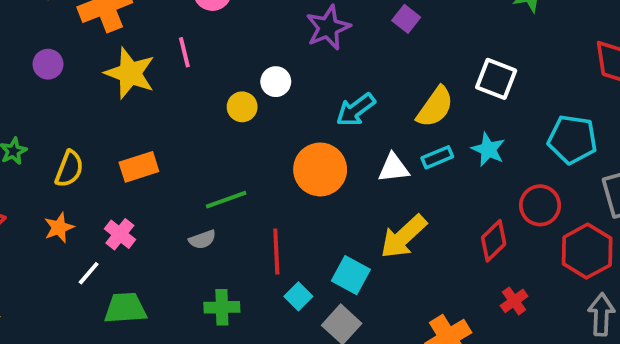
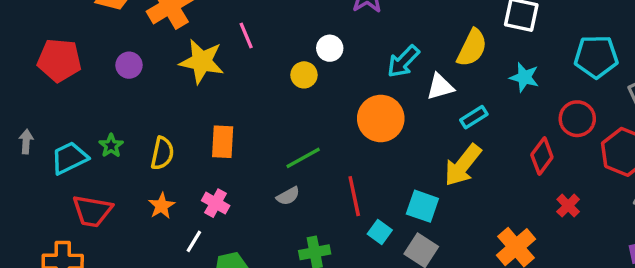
cyan rectangle: (437, 157) -> (474, 117), moved
orange rectangle: (139, 167) -> (223, 142), turned -60
white triangle: (394, 168) -> (440, 87), moved

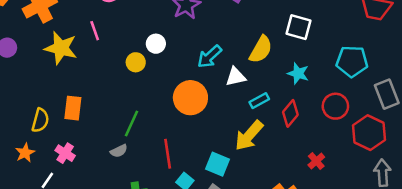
yellow semicircle: (162, 153) -> (40, 120), moved
red diamond: (542, 156) -> (290, 113), moved
green line: (303, 158) -> (132, 124), turned -40
red cross: (568, 206) -> (316, 161), moved

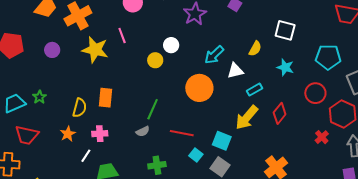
yellow semicircle: (261, 49) -> (255, 49), size x0.7
red diamond: (290, 113) -> (280, 113), moved
pink cross: (65, 153) -> (100, 134), turned -35
red line: (168, 154) -> (182, 133), turned -70
red cross: (316, 161) -> (322, 137), moved

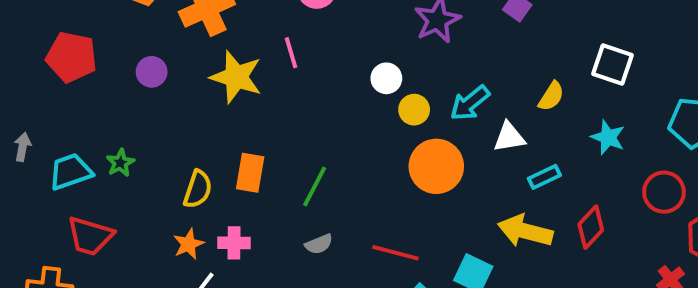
yellow circle: (155, 60) -> (414, 110), moved
green line: (153, 109) -> (315, 187), moved
yellow arrow: (247, 118) -> (525, 231), turned 60
orange star: (68, 134) -> (188, 244), moved

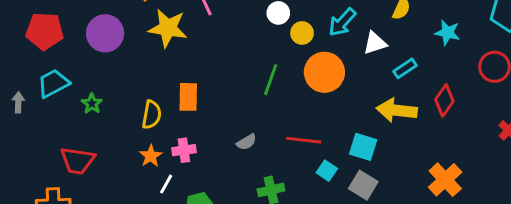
purple circle: (152, 72) -> (105, 33), size x1.6
cyan trapezoid: (70, 172) -> (53, 83), moved
green line: (315, 187) -> (271, 80), moved

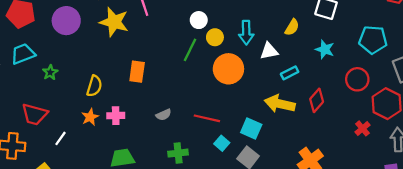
cyan arrow: (342, 22) -> (246, 33), turned -50
green line: (271, 80) -> (190, 50), moved
orange rectangle: (188, 97) -> (137, 72), moved
white line: (166, 184) -> (60, 138), moved

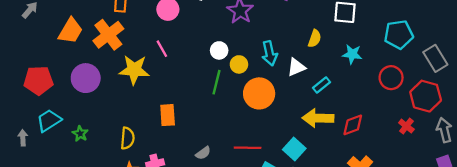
red diamond: (317, 100) -> (353, 125), moved, turned 40
cyan square: (251, 129) -> (294, 149), turned 30

